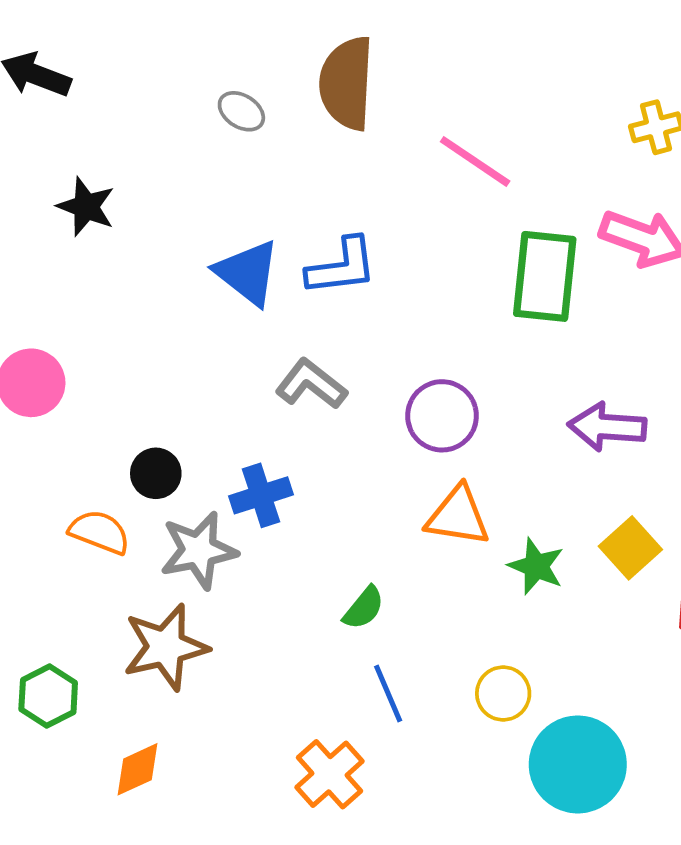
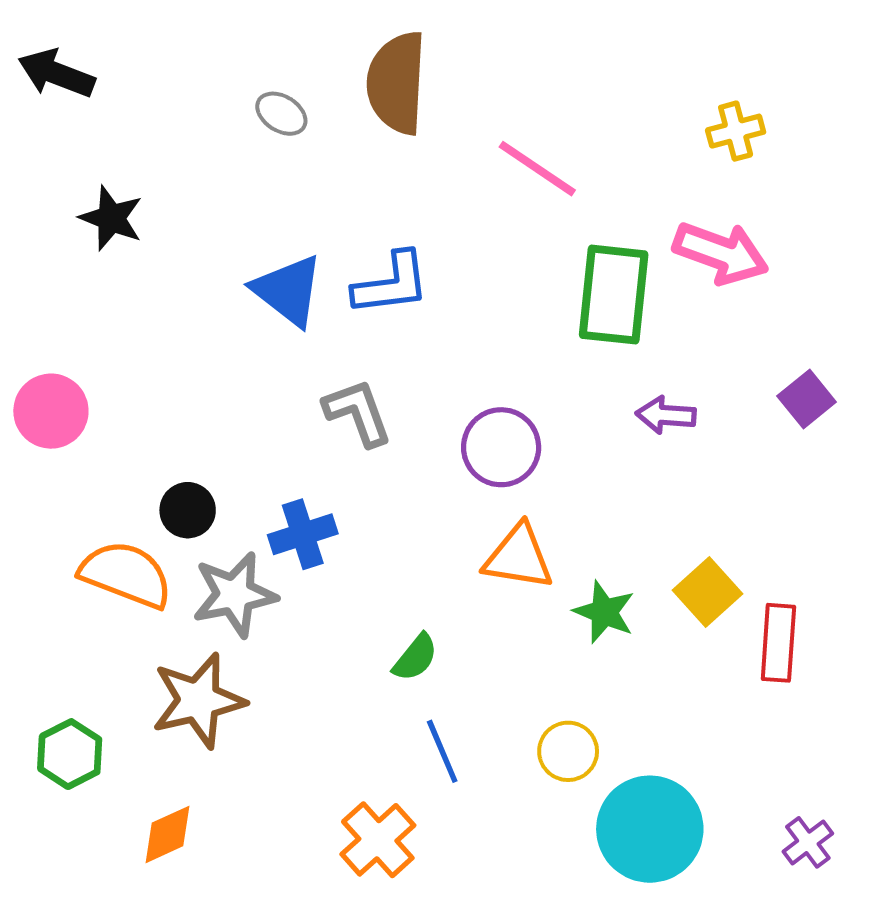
gray L-shape: (311, 384) -> (358, 412), turned 32
purple arrow: (607, 427) -> (666, 415), moved, size x0.7
orange semicircle: (100, 532) -> (126, 575), size x1.4

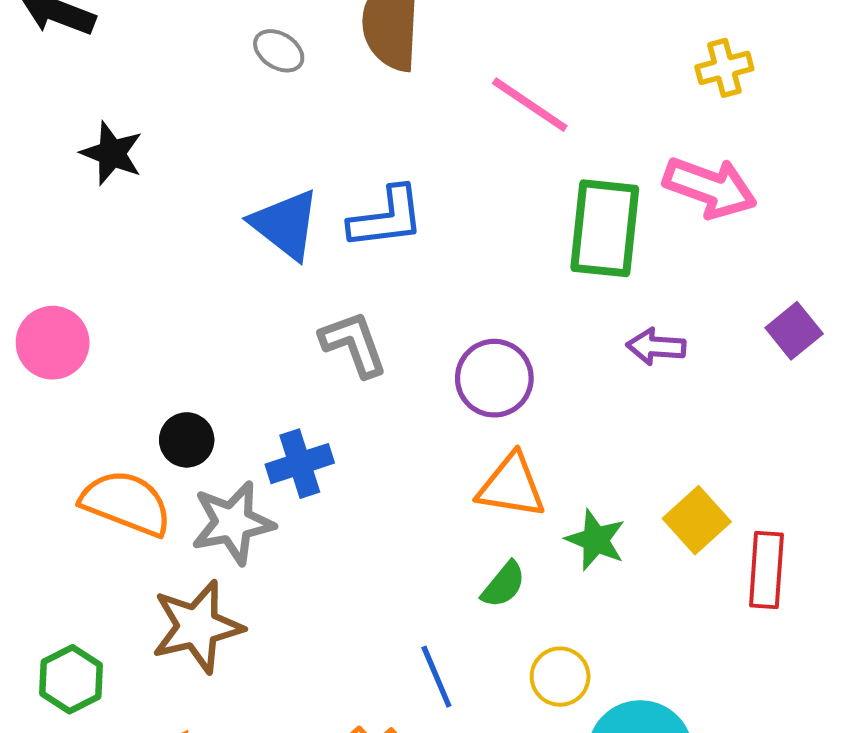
green semicircle: (415, 658) -> (504, 585), moved

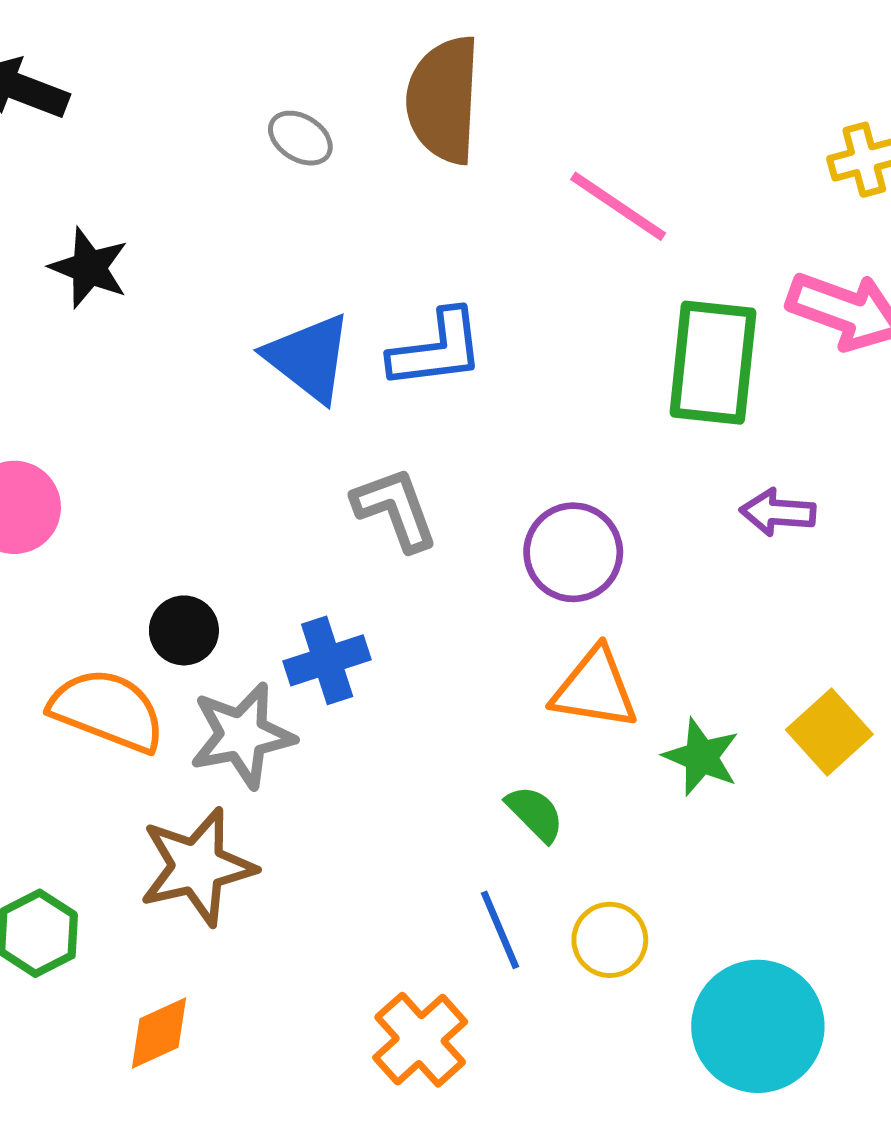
green semicircle: (504, 585) -> (535, 813), moved, turned -84
yellow circle: (560, 677) -> (610, 940), moved

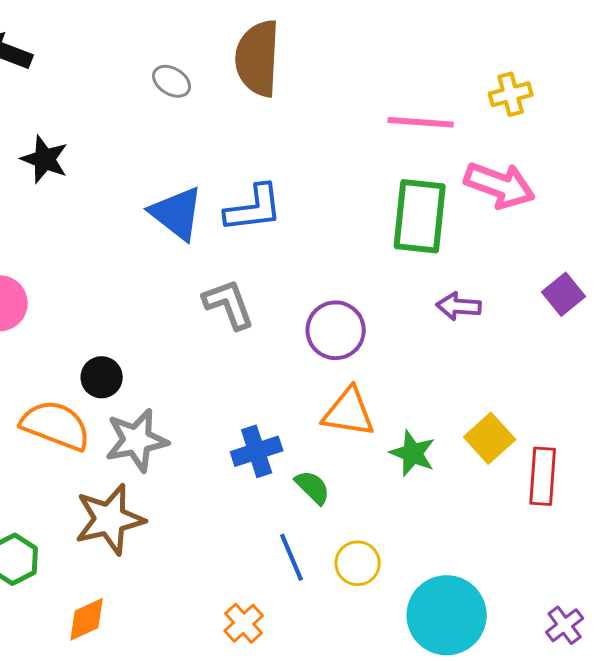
pink line: (618, 206) -> (421, 122), moved, turned -30
blue cross: (327, 660) -> (257, 451), moved
orange cross: (420, 1040) -> (244, 623), size x0.7

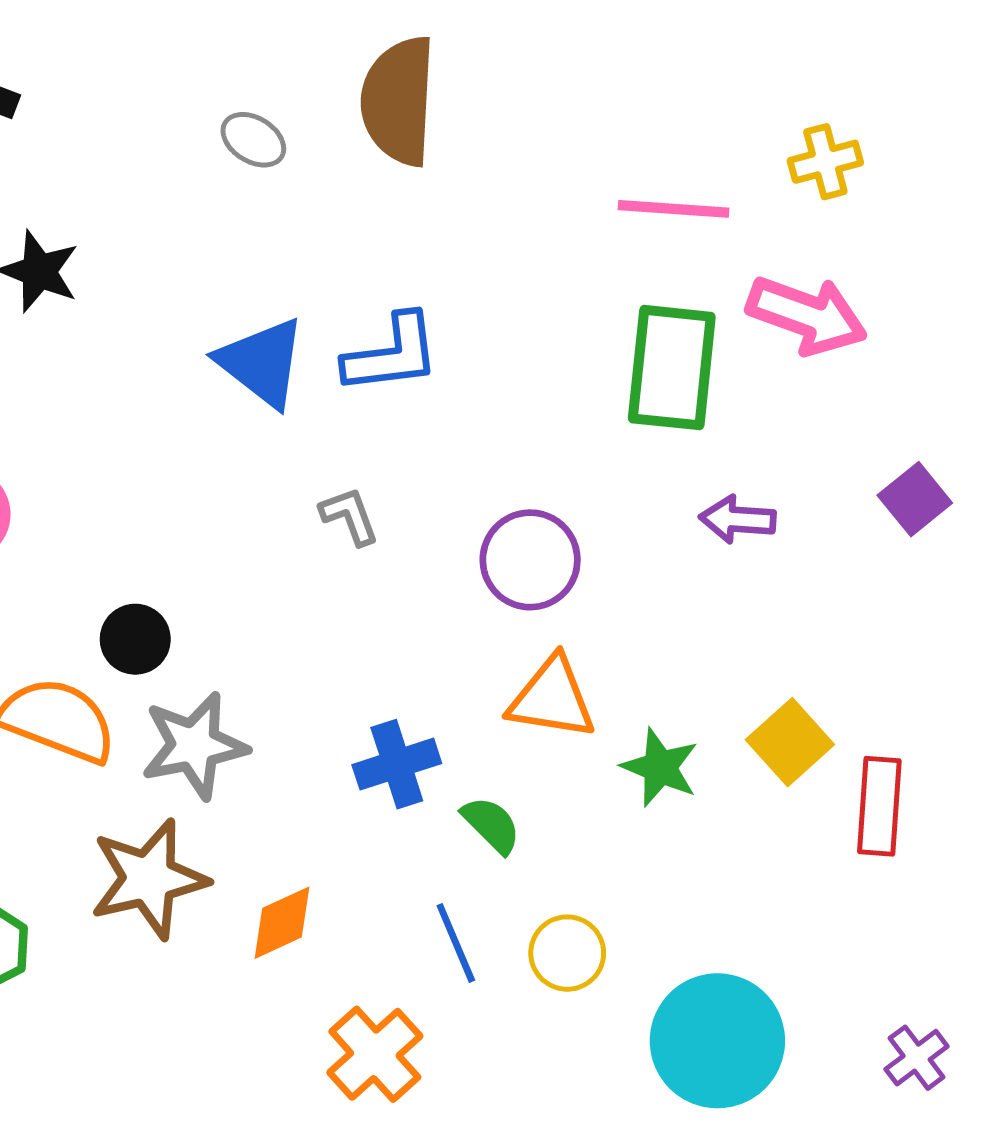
gray L-shape: (229, 304) -> (350, 516), size x0.7
orange diamond: (87, 619) -> (282, 923), moved
orange cross: (244, 623) -> (375, 1054), size x1.4

